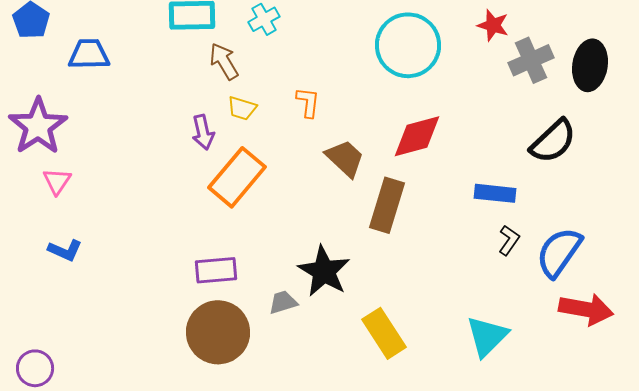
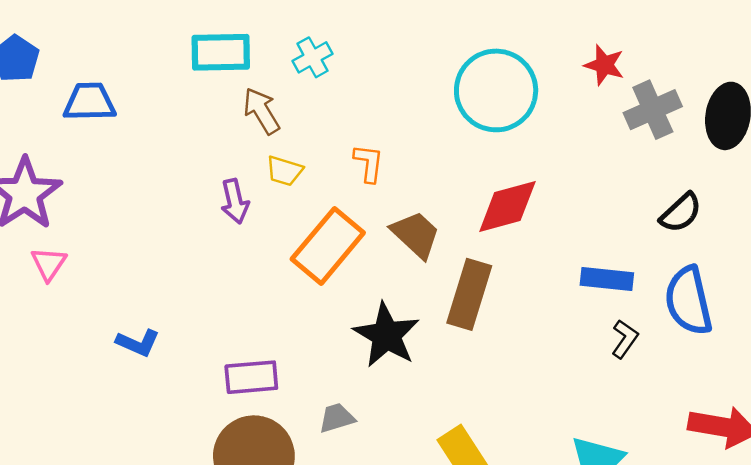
black semicircle: (553, 141) -> (681, 213), size x0.7
orange rectangle: (237, 177) -> (328, 246), moved
blue L-shape: (65, 250) -> (138, 343), moved
blue semicircle: (559, 252) -> (688, 301), moved, turned -48
black star: (324, 271) -> (386, 335), moved

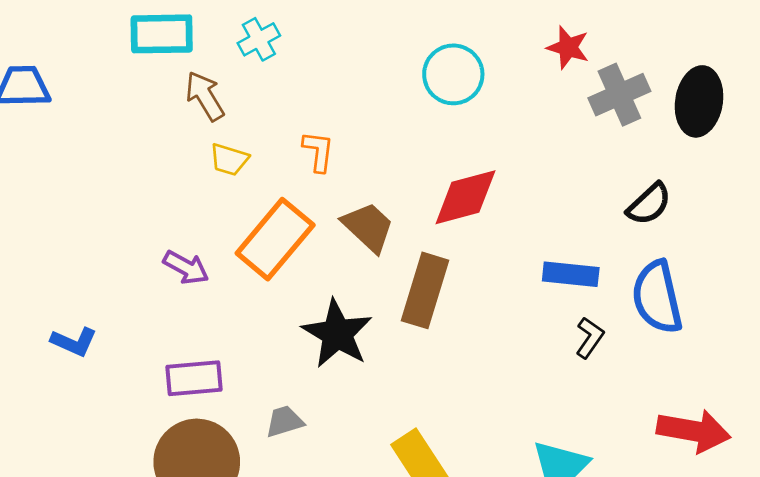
cyan circle: (496, 90) -> (453, 74), size x0.7
purple arrow: (235, 201) -> (186, 267), moved, turned -48

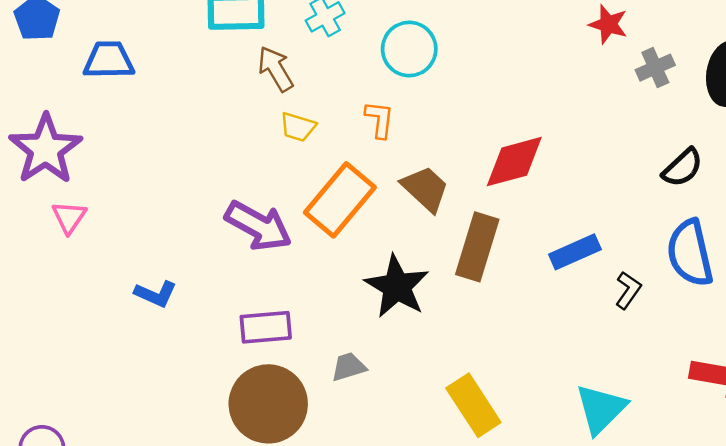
cyan circle: (453, 74) -> (409, 49), moved
gray cross: (619, 95) -> (655, 68), size x0.7
purple arrow: (186, 267) -> (258, 226), size x1.6
blue rectangle: (571, 274) -> (575, 252), moved, turned -30

